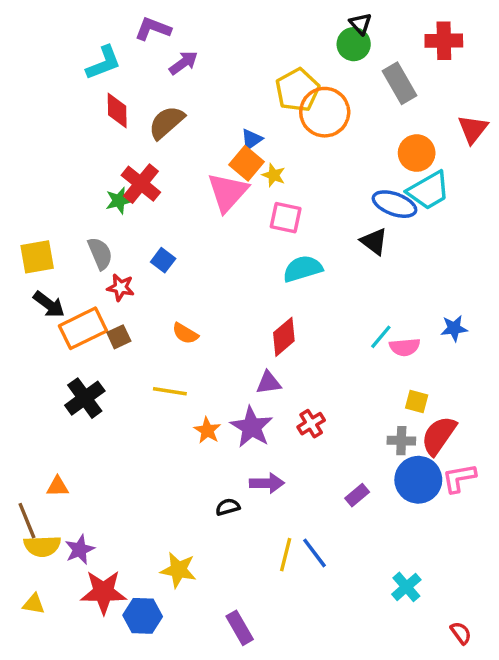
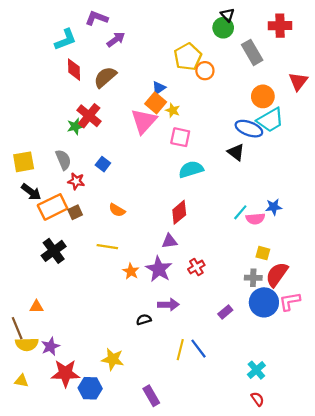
orange circle: (325, 112) -> (205, 71), size x0.6
blue star: (454, 328) -> (274, 207), moved
red semicircle: (461, 633) -> (257, 399), moved

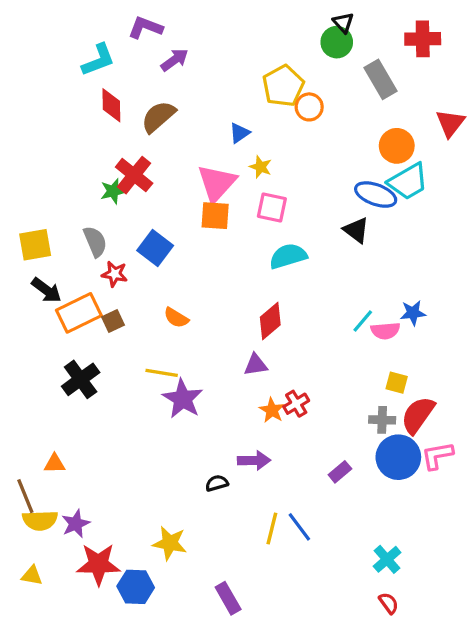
orange square: (156, 103) -> (215, 216), moved, turned -36
blue square: (103, 164) -> (155, 248), size x1.5
purple star: (159, 269) -> (183, 399), moved
orange star: (131, 271) -> (272, 410), moved

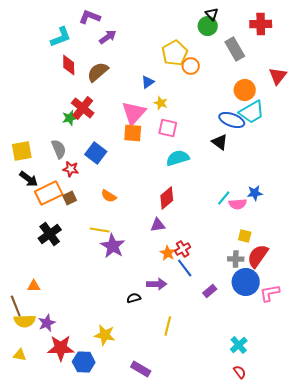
pink L-shape: (437, 456) -> (270, 293), moved
blue line: (299, 527) -> (185, 268), moved
purple rectangle: (228, 598) -> (141, 369), turned -30

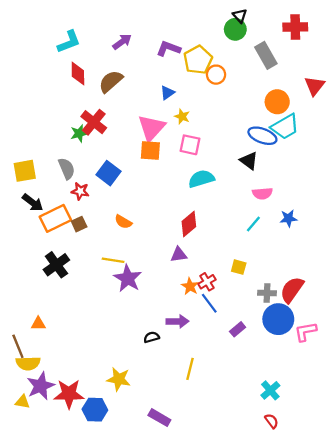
purple L-shape: (90, 17) -> (168, 49), moved
pink semicircle: (238, 204) -> (262, 193), moved
yellow square: (245, 236) -> (239, 267), moved
purple star: (47, 323) -> (41, 386), moved, size x1.4

